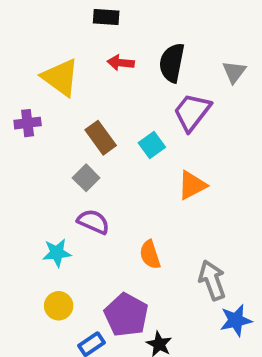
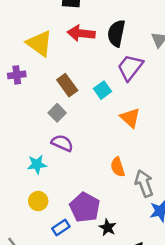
red arrow: (121, 63) -> (81, 33), size x1.5
orange triangle: (192, 185) -> (130, 118), turned -50
orange semicircle: (150, 255) -> (118, 167), moved

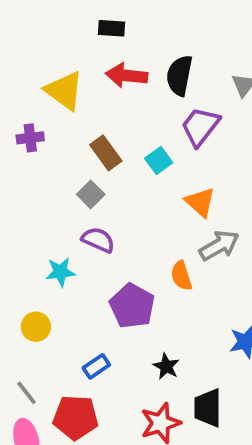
gray arrow: (144, 183) -> (219, 245), moved, turned 80
yellow circle: (38, 201) -> (36, 327), moved
purple pentagon: (85, 207) -> (132, 306), moved

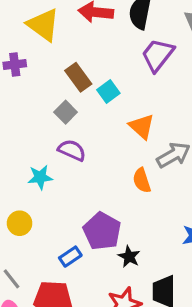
cyan square: (159, 160) -> (108, 92), moved
orange triangle: (200, 202) -> (142, 126), moved
purple pentagon: (132, 306) -> (102, 231), moved

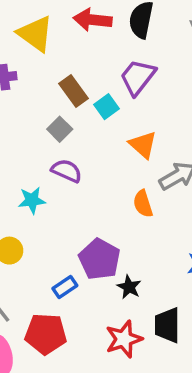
purple trapezoid: (158, 55) -> (138, 77), moved

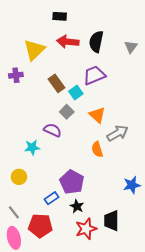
yellow triangle: (35, 34) -> (34, 50), turned 40
purple trapezoid: (138, 77) -> (94, 75), turned 30
gray square: (60, 129) -> (67, 112), moved
black star: (129, 287) -> (77, 206), moved

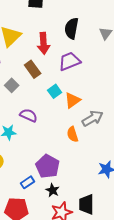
red arrow: (68, 42) -> (44, 43), moved, turned -100
cyan square: (76, 93) -> (55, 91), moved
gray square: (67, 112) -> (12, 85), moved
orange triangle: (97, 115) -> (73, 100), turned 42

